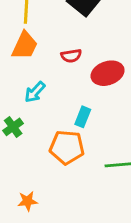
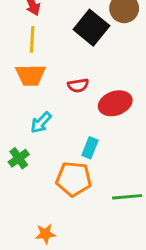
orange trapezoid: (25, 46) -> (31, 75), turned 64
orange star: (28, 201) -> (45, 234), moved

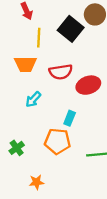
yellow line: (32, 39) -> (39, 38), moved
red semicircle: (78, 85) -> (61, 72), size x1.5
green cross: (19, 158) -> (17, 148), moved

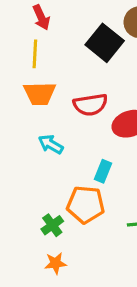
yellow line: (39, 38) -> (35, 54), moved
cyan arrow: (33, 99) -> (51, 144), turned 77
green cross: (17, 148) -> (52, 225), moved

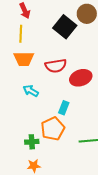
orange pentagon: (86, 205) -> (53, 129), turned -30
green cross: (52, 225) -> (32, 142), turned 32

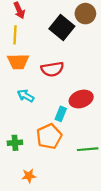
red ellipse: (81, 78) -> (81, 99), moved
green cross: (32, 142) -> (15, 143), moved

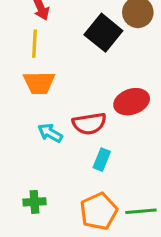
red semicircle: (52, 69) -> (89, 124), moved
red ellipse: (81, 99) -> (132, 102), moved
orange pentagon: (49, 136) -> (99, 211), moved

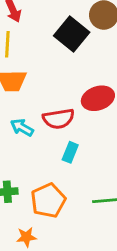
orange pentagon: (99, 211) -> (48, 200), moved

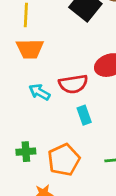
cyan rectangle: (70, 152) -> (84, 115), turned -42

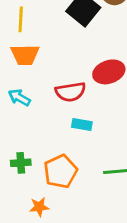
cyan arrow: (39, 92) -> (19, 97), moved
cyan rectangle: (84, 115) -> (82, 124), turned -60

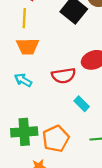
cyan rectangle: (82, 124) -> (82, 104), moved, turned 35
green cross: (21, 163) -> (24, 132), size x1.6

